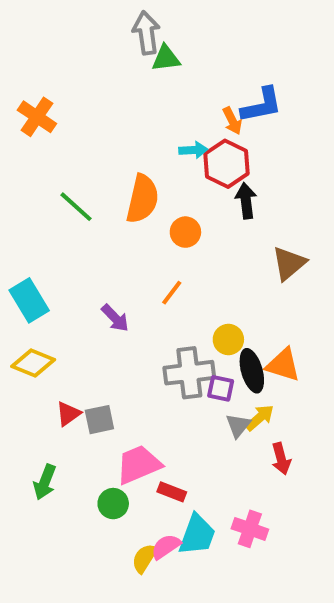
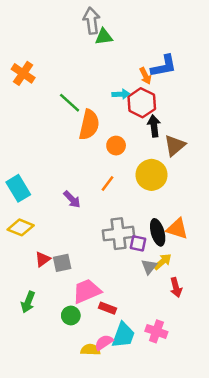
green line: (76, 207) -> (70, 103), moved
brown triangle: (289, 263) -> (175, 146), moved
yellow circle: (228, 339) -> (151, 175), moved, size x1.6
yellow semicircle: (144, 558) -> (90, 350), turned 60

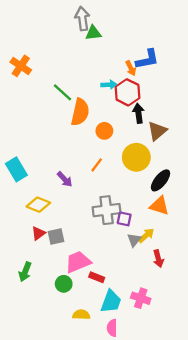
yellow diamond: (21, 227) -> (38, 205), moved
black ellipse: (158, 232) -> (161, 180), moved, turned 55
pink semicircle: (104, 342) -> (112, 328), moved, turned -56

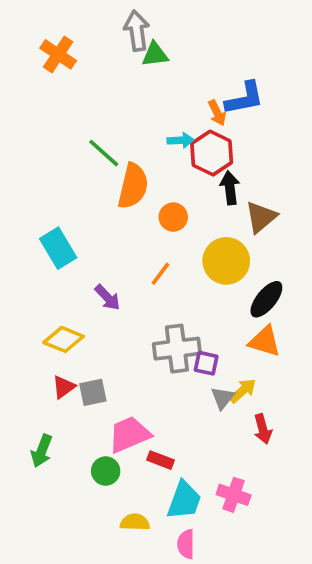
orange cross: (21, 66) -> (58, 54), moved
cyan rectangle: (16, 169) -> (58, 248), moved

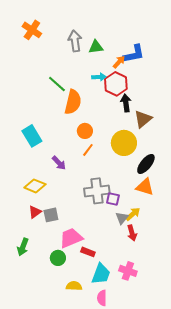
gray arrow: (137, 31) -> (75, 41), moved
green triangle: (155, 54) -> (96, 47), moved
orange arrow: (217, 113) -> (119, 62), turned -112
orange circle: (173, 217) -> (85, 131), moved
red arrow: (263, 429) -> (132, 233), moved

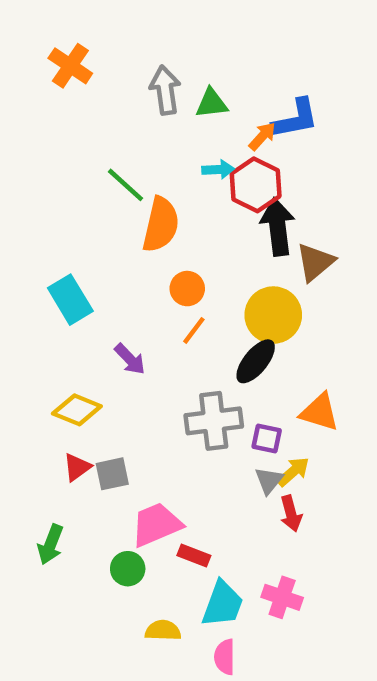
black arrow: (126, 103) -> (278, 227), size x1.4
black ellipse: (146, 164) -> (256, 361), moved
purple square: (113, 199) -> (267, 439), moved

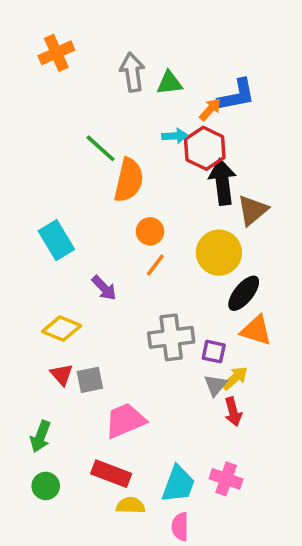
orange cross: (70, 66) -> (56, 53), turned 32
black ellipse: (256, 361) -> (244, 293), moved
red triangle: (77, 467) -> (62, 375), turned -35
red rectangle: (194, 555) -> (111, 474), moved, size x1.5
green circle: (128, 569) -> (46, 486), moved

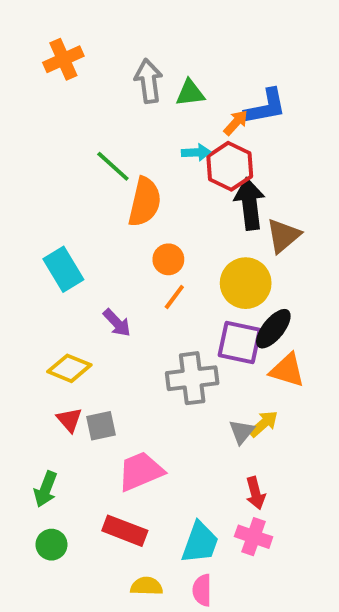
purple square: (214, 352) -> (240, 343), moved, size x1.6
red arrow: (233, 412) -> (256, 493), moved
yellow semicircle: (131, 505) -> (147, 586), moved

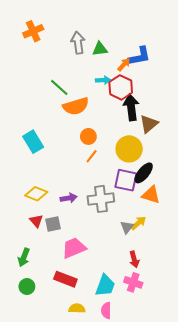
orange semicircle: (145, 202) -> (76, 106), turned 60
purple arrow: (117, 323) -> (69, 198), moved, turned -56

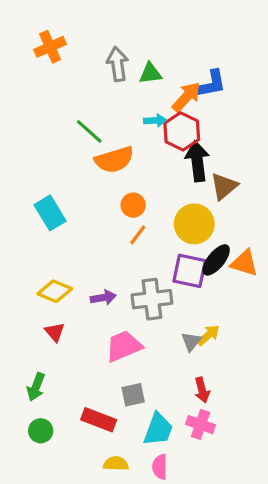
orange arrow: (124, 65) -> (186, 97), size x1.5
orange triangle: (151, 195) -> (244, 263), moved
gray square: (53, 224) -> (133, 395), moved
pink trapezoid: (74, 248) -> (124, 346), moved

